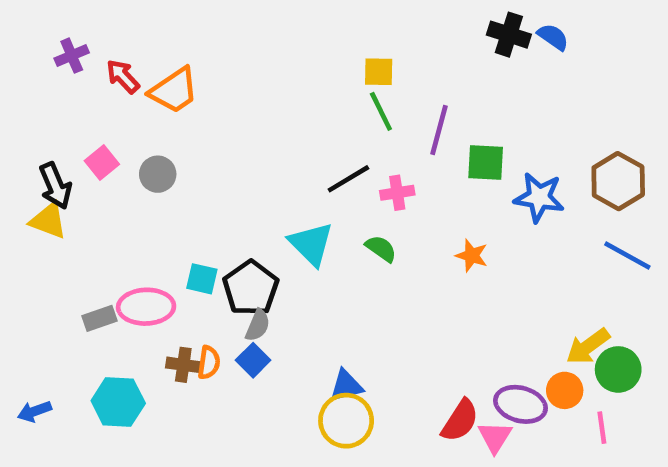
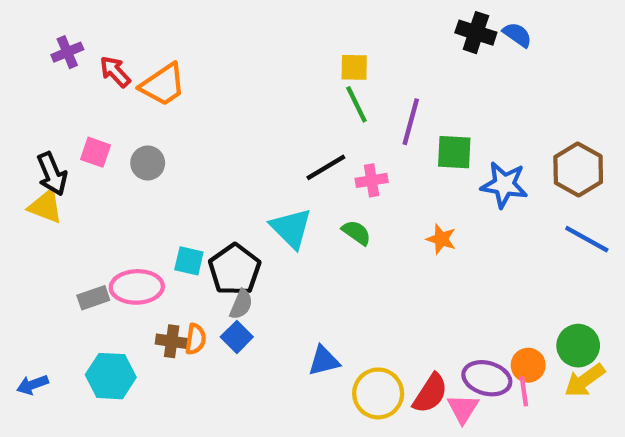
pink square: (102, 162) -> (96, 152), turned -32
yellow arrow: (588, 346) -> (585, 380), moved
yellow circle: (346, 421) -> (378, 393), moved
pink line: (602, 428) -> (524, 391), moved

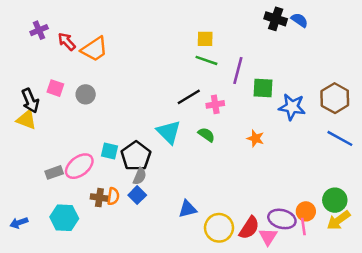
green line: (356, 104) -> (206, 60), turned -45
pink ellipse: (137, 287) -> (79, 166), turned -36

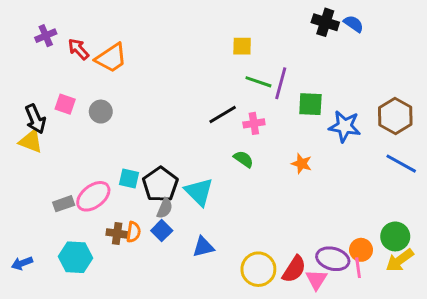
green line: (206, 60) -> (258, 82), moved
cyan triangle: (169, 132) -> (199, 192), moved
blue triangle: (188, 209) -> (203, 247), moved

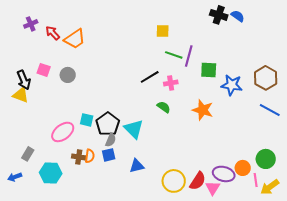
orange star: (302, 164) -> (203, 110), size x1.5
gray rectangle: (64, 204) -> (28, 154), moved, turned -40
blue square: (162, 231) -> (109, 155), turned 32
yellow arrow: (400, 260) -> (270, 187), moved
pink line: (358, 268) -> (256, 180), moved

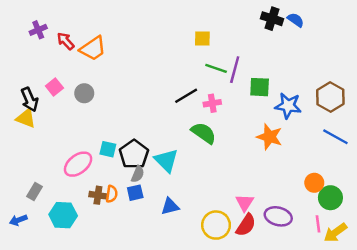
pink square: (44, 70) -> (54, 87), turned 32
green semicircle: (164, 107) -> (204, 133), size x1.5
orange star: (203, 110) -> (270, 137), moved
orange circle: (243, 168) -> (314, 183), moved
pink triangle: (213, 188) -> (245, 203), moved

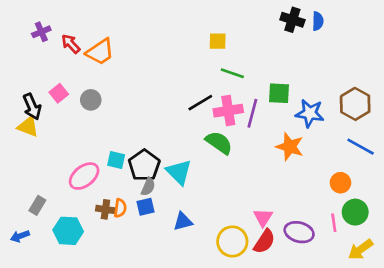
blue semicircle: (296, 20) -> (318, 21), turned 56
purple line: (235, 70) -> (252, 113), moved
pink cross: (212, 103) -> (228, 111), size x1.5
orange circle: (314, 183) -> (340, 183), moved
pink line: (318, 224) -> (334, 223), moved

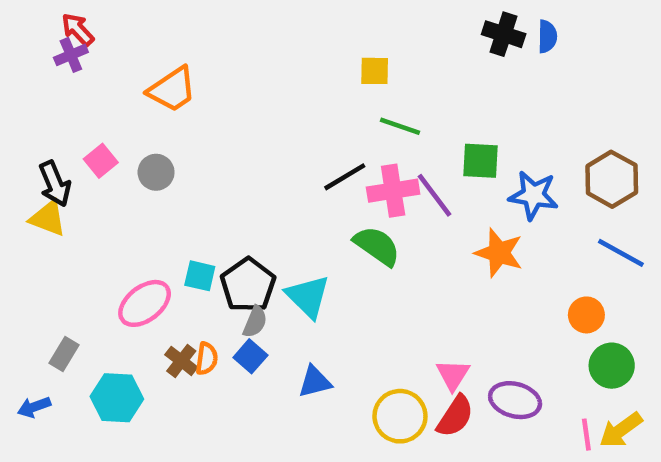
red arrow: (71, 44) -> (78, 30), moved
purple line: (252, 113) -> (434, 195), turned -52
blue square: (146, 207) -> (250, 356), turned -36
brown cross: (105, 209) -> (181, 361), turned 30
pink line: (334, 223) -> (586, 435), moved

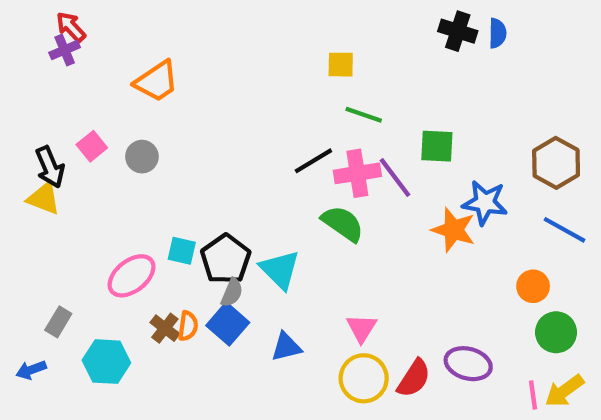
blue star: (533, 195) -> (485, 203), moved
blue square: (250, 356) -> (228, 324), size x1.4
pink triangle: (453, 375) -> (362, 328), moved

